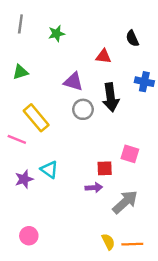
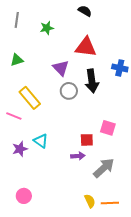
black semicircle: (132, 38) -> (85, 11), moved, turned 144
red triangle: (103, 56) -> (86, 47), size x1.6
purple triangle: (73, 82) -> (61, 68), turned 30

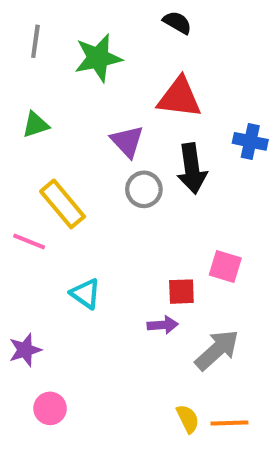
green star: (47, 28) -> (98, 58), size x1.6
purple star: (20, 149) -> (25, 350), moved

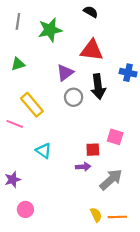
purple triangle: (127, 141) -> (65, 73), turned 36

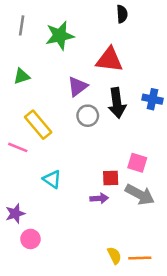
black semicircle: (91, 12) -> (122, 14), moved, turned 56
blue cross: (128, 73) -> (153, 99), moved
gray arrow: (111, 180) -> (140, 194), moved, turned 70
pink circle: (25, 209) -> (31, 239), moved

